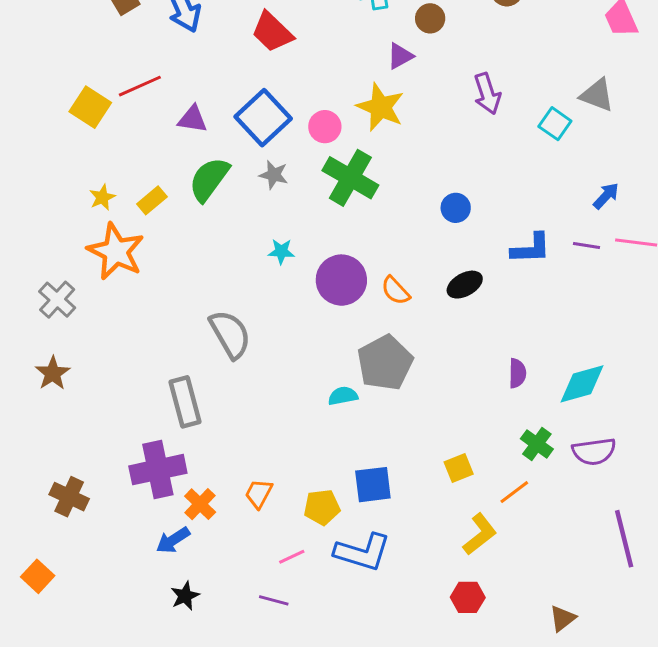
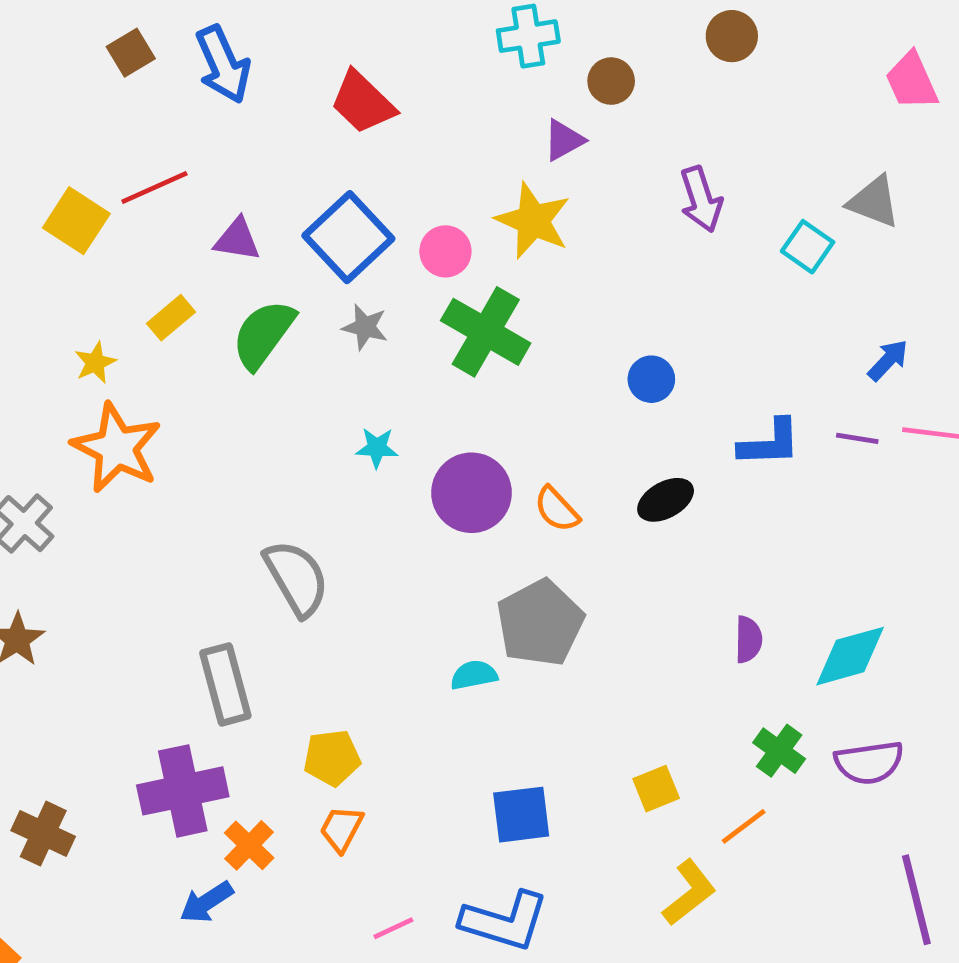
yellow rectangle: (152, 200) -> (171, 318), moved
yellow pentagon: (322, 507) -> (332, 758), moved

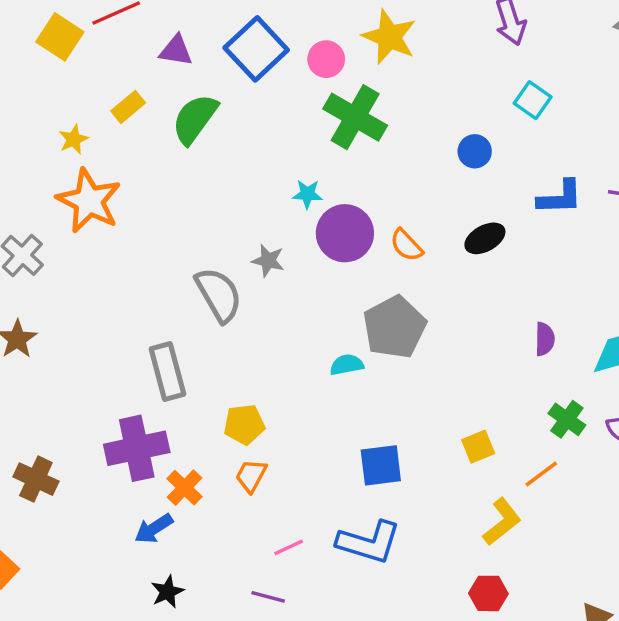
cyan square: (808, 247) -> (533, 100), moved
gray star: (365, 327) -> (268, 261), moved
cyan star: (377, 448) -> (307, 194), moved

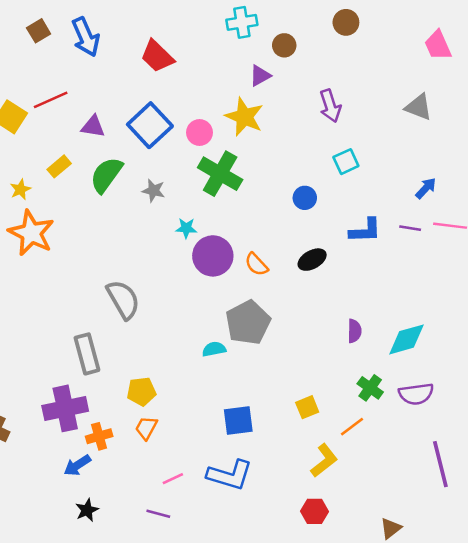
cyan square: (533, 100) -> (346, 162), turned 30
gray star: (268, 261) -> (154, 191), moved
orange cross: (184, 488) -> (99, 436), turned 30

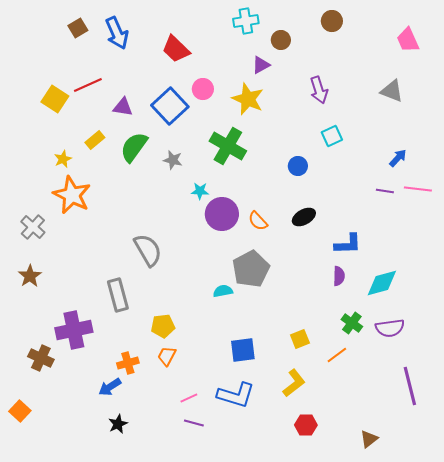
pink circle: (200, 132) -> (203, 89), moved
blue L-shape: (365, 231) -> (348, 244), moved
purple cross: (65, 408) -> (74, 330), moved
yellow L-shape: (324, 460) -> (294, 383), moved
purple line: (158, 514) -> (194, 423), moved

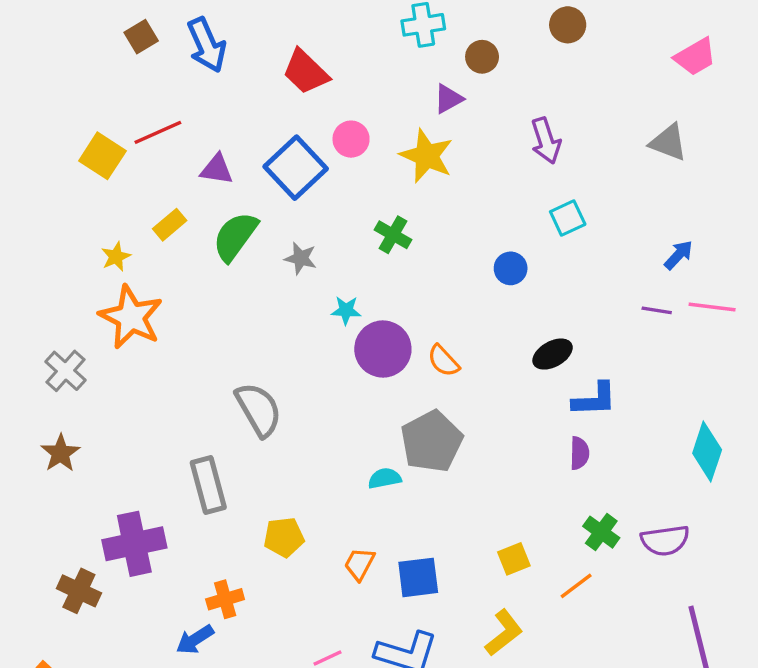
pink trapezoid: (408, 40) -> (695, 57), turned -96
green cross: (228, 146) -> (393, 235), size x0.6
black ellipse: (304, 217) -> (553, 354), moved
cyan diamond: (382, 283) -> (707, 451), moved, turned -56
orange trapezoid: (167, 356) -> (359, 564), moved

